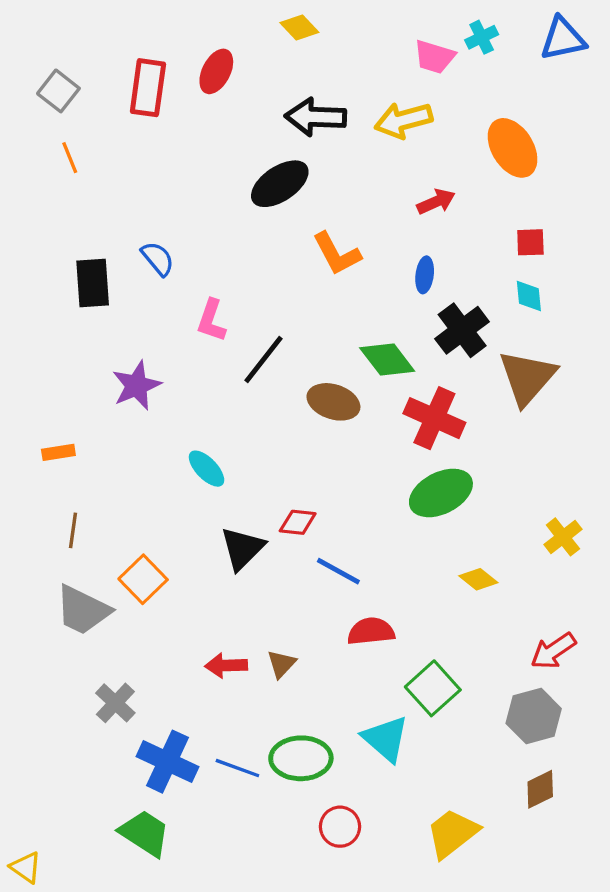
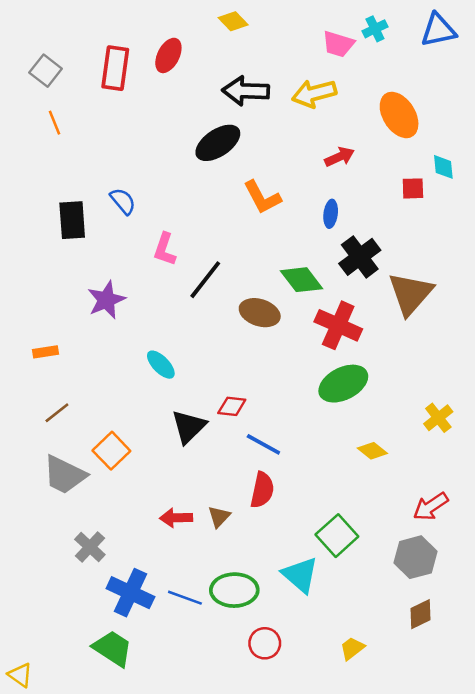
cyan diamond: (529, 296) -> (443, 167), moved
brown line: (73, 530) -> (57, 413), turned 44
red semicircle: (371, 631) -> (262, 490), moved, turned 108
yellow trapezoid: (452, 833) -> (352, 648), size x0.6

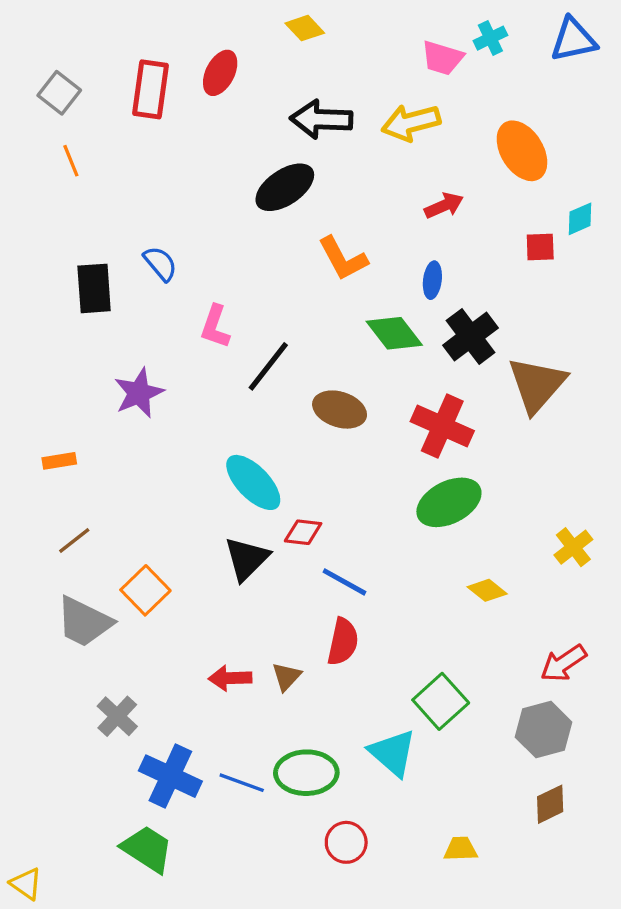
cyan diamond: (443, 167) -> (580, 219), turned 72
green diamond: (301, 280) -> (394, 333), moved
cyan ellipse: (161, 365) -> (253, 482), moved, size x1.5
yellow trapezoid: (352, 648) -> (461, 849), turned 36

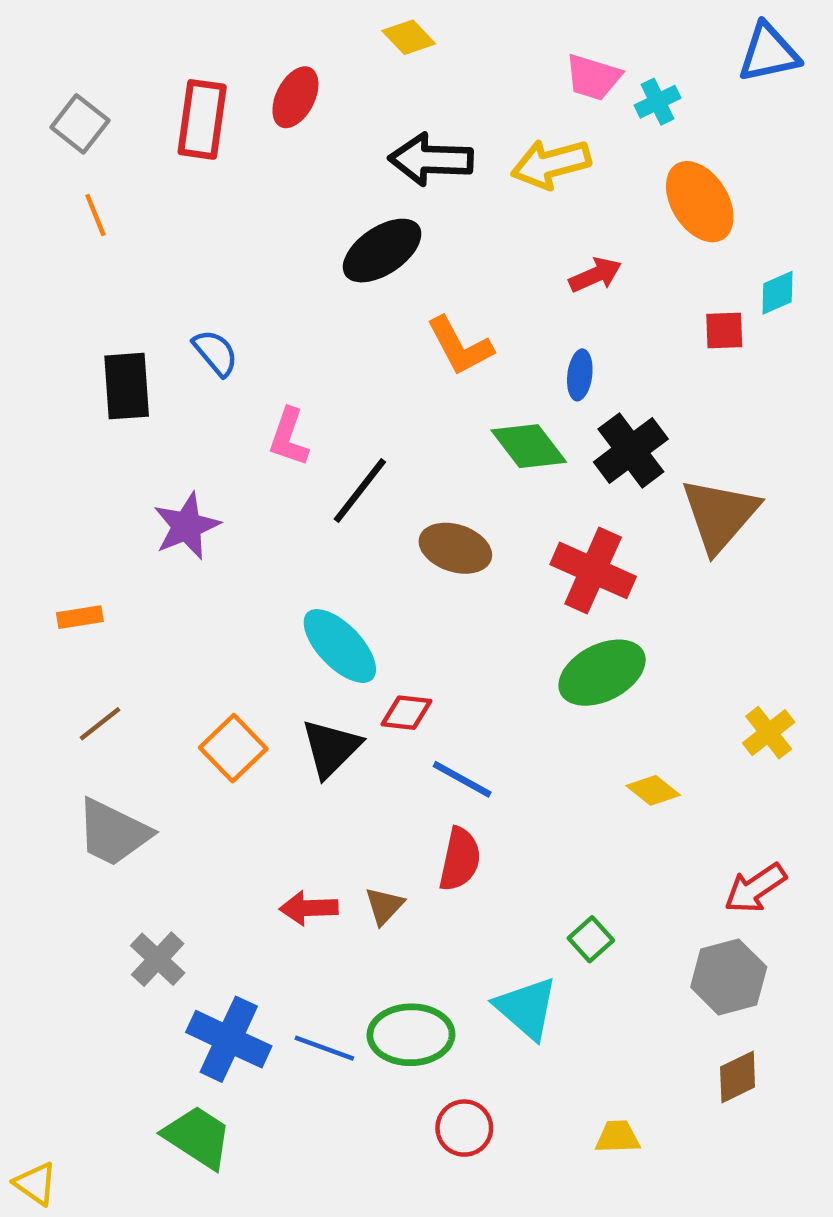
cyan cross: (490, 38) -> (658, 102), moved
orange square: (145, 590) -> (233, 748), moved
green square: (441, 701) -> (591, 939), size x0.6

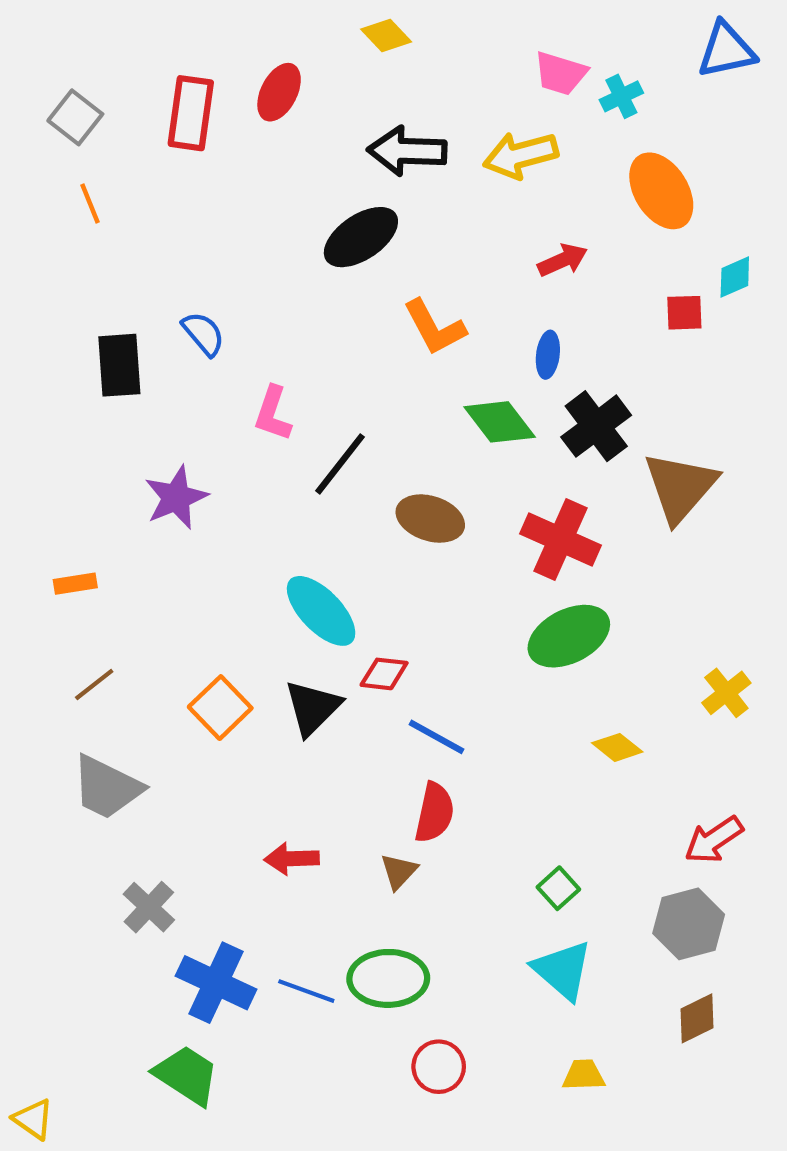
brown triangle: (384, 906) -> (399, 871), moved
cyan triangle: (526, 1008) -> (563, 970), moved

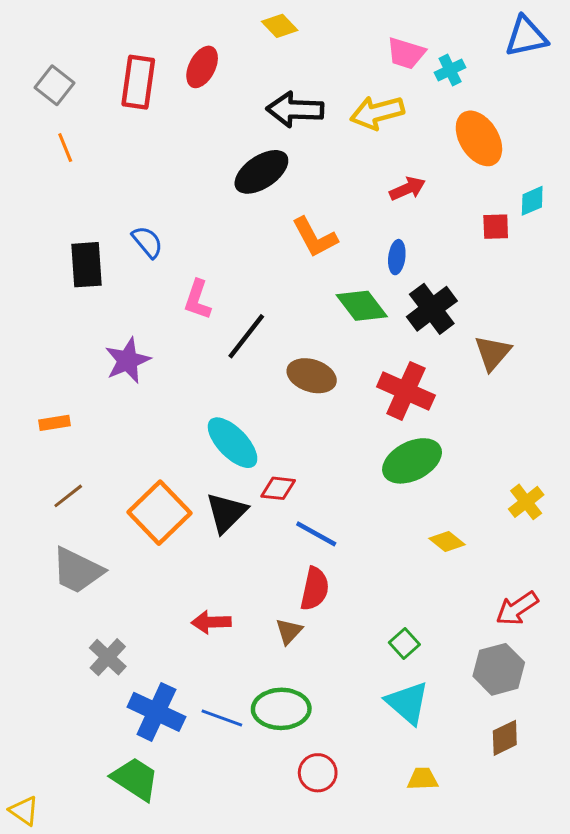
brown triangle: (680, 487) -> (493, 353), size x0.7
orange square: (220, 708) -> (160, 513), size x1.4

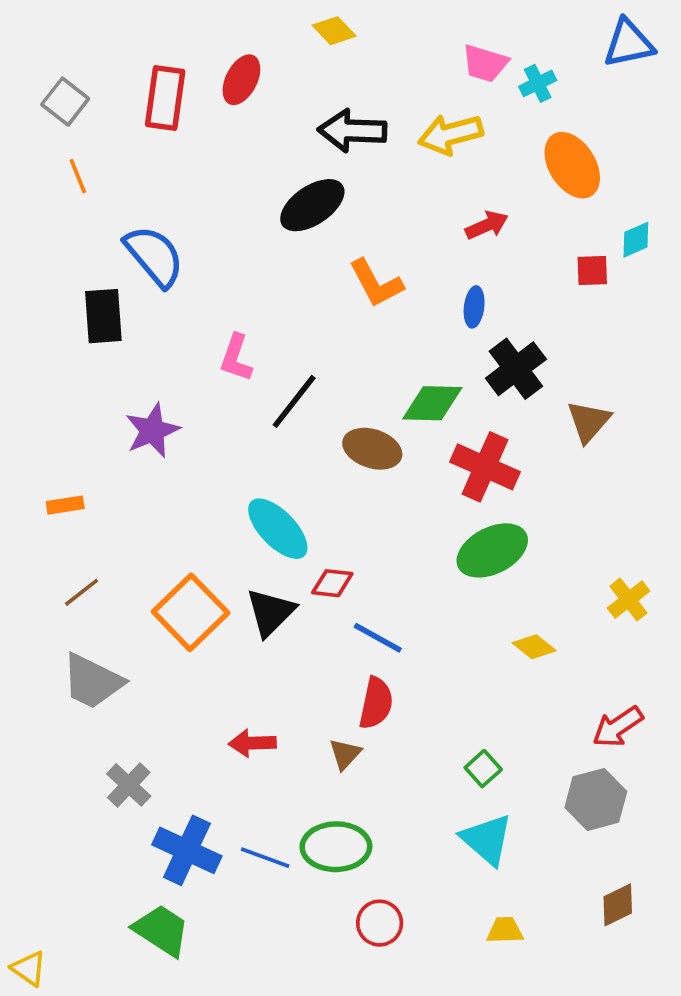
blue semicircle: (147, 242) -> (154, 256), moved, size x1.6
green diamond: (362, 306) -> (432, 403), moved, turned -51
brown diamond: (505, 738) -> (618, 905), moved

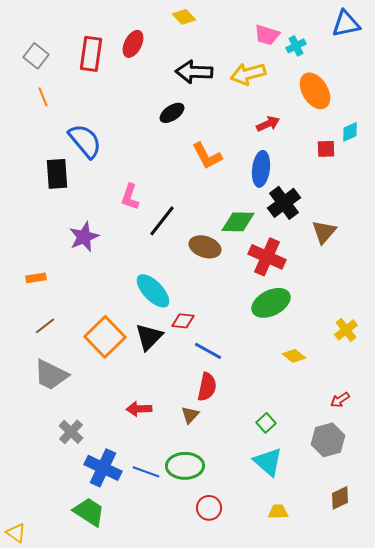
black ellipse: (312, 205) -> (172, 113), size x0.7
blue ellipse: (474, 307) -> (261, 169), size x1.6
red arrow: (618, 727) -> (340, 400), size x0.7

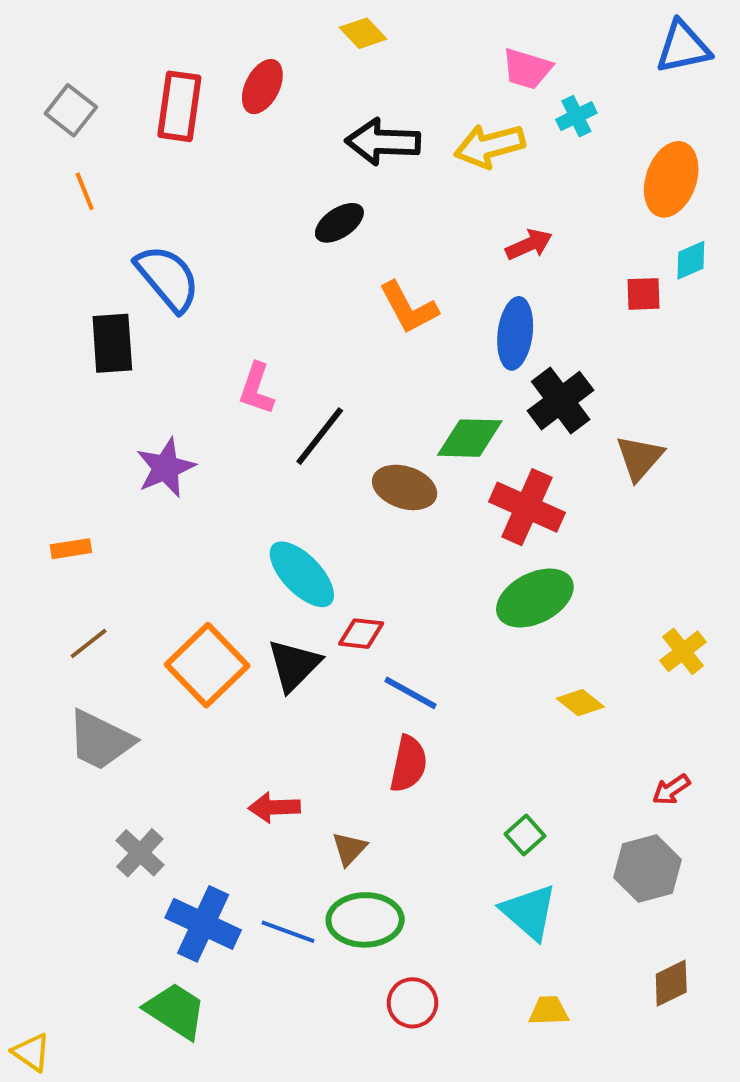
cyan cross: (296, 46) -> (576, 116), moved
orange ellipse: (315, 91) -> (671, 179), moved, turned 51
brown triangle: (190, 415) -> (349, 849), moved

